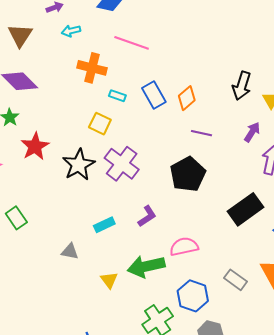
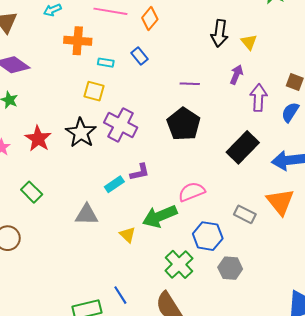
blue rectangle: (154, 95) -> (139, 56), size x0.7
orange diamond: (187, 98) -> (150, 18), moved
red star: (35, 146) -> (38, 139), moved
purple L-shape: (147, 216) -> (140, 172), moved, turned 30
gray triangle: (70, 251) -> (87, 215), size x1.4

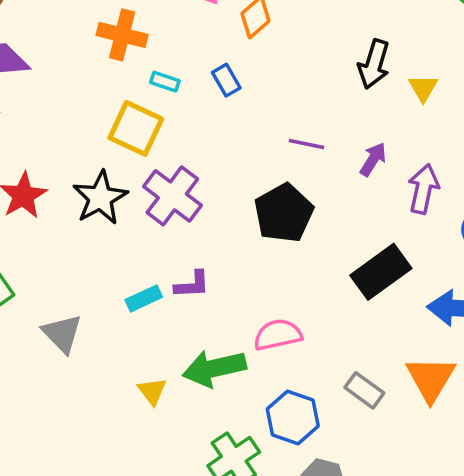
purple arrow: (236, 75) -> (373, 159), moved
yellow square: (94, 91) -> (136, 128), size x1.4
gray triangle: (87, 215) -> (62, 333), moved, turned 35

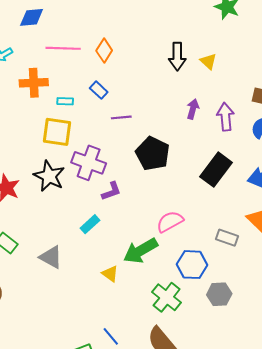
purple line: (307, 144) -> (121, 117), moved
purple L-shape: (192, 285) -> (111, 191), moved

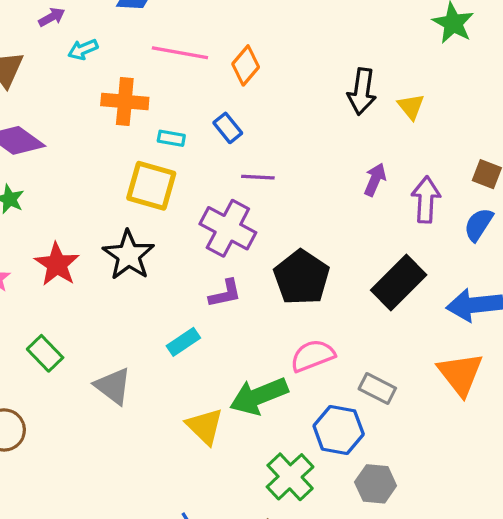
black pentagon: (153, 154) -> (302, 277), moved
purple cross: (89, 163) -> (228, 228), moved
gray rectangle: (227, 238) -> (377, 389), moved
yellow triangle: (110, 274) -> (205, 426), size x1.4

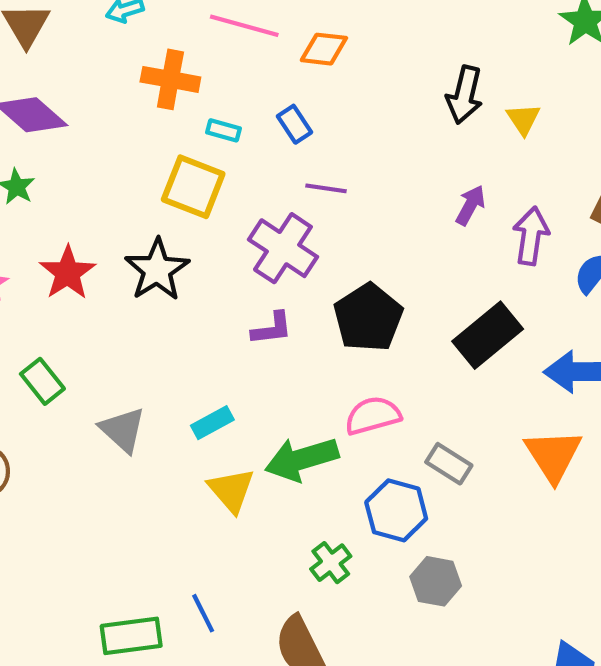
orange diamond: (246, 65) -> (324, 49), turned 51
cyan rectangle: (183, 342) -> (212, 423), moved
green cross: (290, 477) -> (331, 563), size x0.7

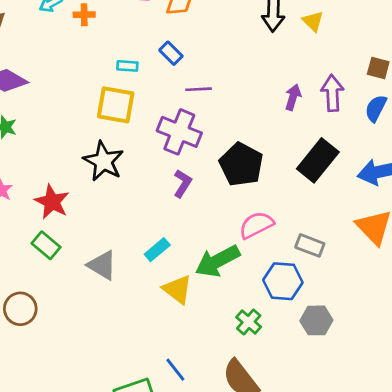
orange cross: (170, 79) -> (84, 15), moved, size x0.6
purple arrow: (470, 205) -> (293, 97), moved
red star: (68, 273) -> (52, 202), moved
purple L-shape: (272, 329) -> (183, 183), turned -40

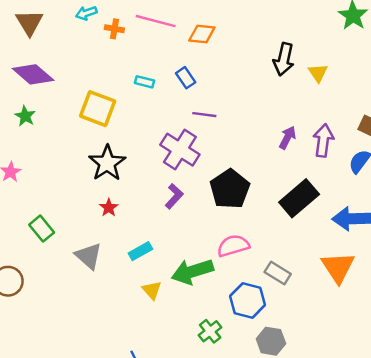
yellow square: (116, 105) -> (98, 109), moved
red star: (52, 202) -> (109, 208), moved, size x0.6
yellow triangle: (177, 289) -> (152, 290), size x0.7

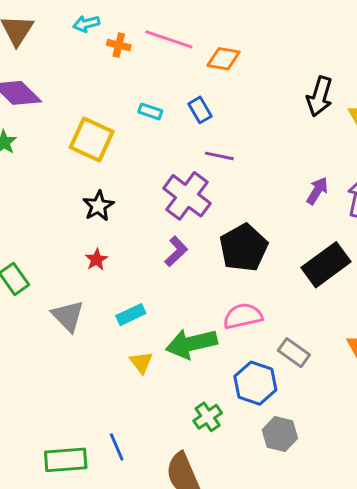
black star: (107, 163) -> (98, 206), size x0.7

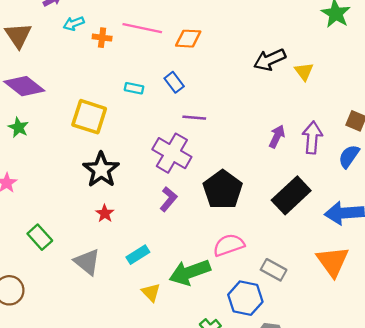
black arrow: (320, 96) -> (270, 60), turned 56
black star: (98, 206) -> (101, 170), size x1.4

